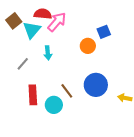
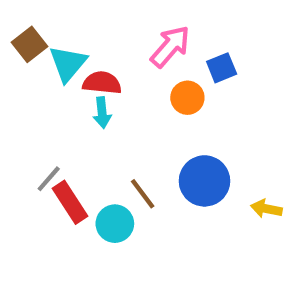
red semicircle: (43, 14) -> (102, 83), moved
pink arrow: (57, 22) -> (170, 46), moved
gray line: (23, 64) -> (49, 179), moved
red rectangle: (33, 95) -> (70, 202), turned -30

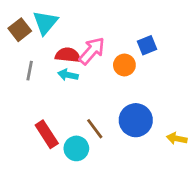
pink arrow: (170, 46) -> (92, 51), moved
cyan triangle: (68, 64) -> (45, 23), moved
cyan arrow: (102, 113) -> (68, 75), turned 108
gray line: (49, 179) -> (30, 71), moved, turned -30

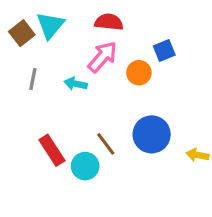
red semicircle: (68, 55) -> (109, 22), moved

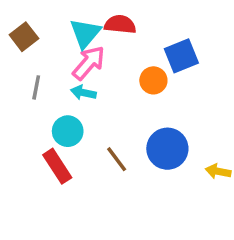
cyan triangle: (50, 25) -> (85, 33), moved
blue square: (164, 51) -> (181, 56), size x1.4
pink arrow: (103, 57) -> (89, 63), moved
cyan circle: (85, 166) -> (68, 131), moved

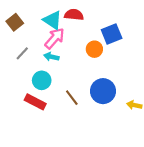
cyan triangle: (85, 33) -> (52, 20), turned -36
gray line: (36, 87) -> (22, 53), turned 32
red rectangle: (57, 166) -> (35, 102), turned -30

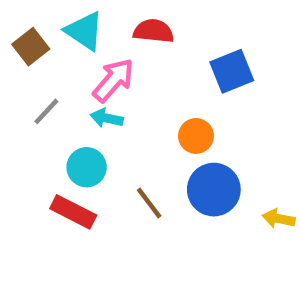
cyan triangle: (52, 20) -> (84, 31), moved
orange circle: (94, 49) -> (196, 136), moved

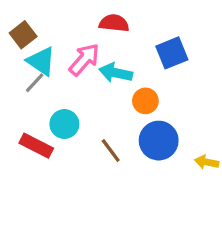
cyan triangle: (84, 31) -> (41, 61), moved
cyan arrow: (107, 118) -> (116, 73), moved, size x1.4
red rectangle: (73, 212) -> (36, 146), moved

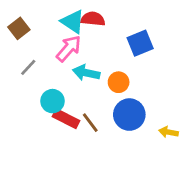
cyan triangle: (41, 61) -> (73, 22), moved
cyan arrow: (116, 73) -> (86, 73), moved
red rectangle: (36, 146) -> (66, 119), moved

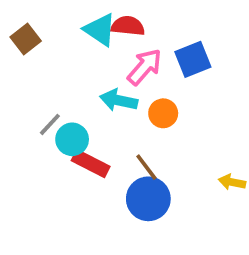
pink arrow: (69, 49) -> (145, 67), moved
gray line: (28, 67) -> (50, 124), moved
blue circle: (129, 115) -> (148, 199), moved
brown line: (90, 123) -> (146, 167), moved

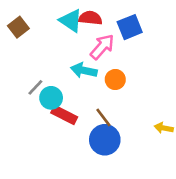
blue square: (193, 59) -> (130, 27), moved

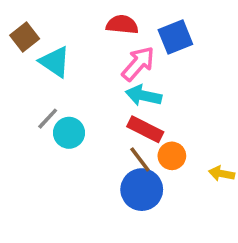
cyan triangle: (71, 21) -> (55, 62), moved
cyan arrow: (84, 70) -> (143, 96), moved
orange circle: (115, 80) -> (172, 156), moved
red rectangle: (64, 115) -> (145, 129), moved

